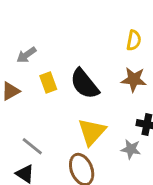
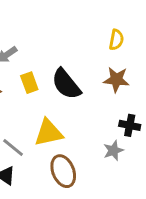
yellow triangle: (92, 132) -> (48, 133), moved, turned 36
gray star: (131, 149) -> (113, 150), turned -30

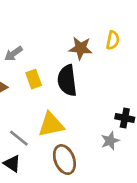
brown star: (116, 80) -> (81, 48), moved
black semicircle: (66, 84) -> (67, 80), turned 32

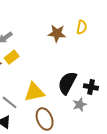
yellow rectangle: (34, 79) -> (12, 57), moved, turned 72
black semicircle: (67, 80) -> (67, 83), moved, turned 35

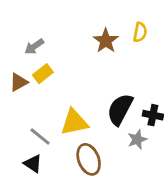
brown star: (57, 33) -> (106, 41), turned 30

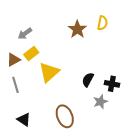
black semicircle: (120, 109) -> (88, 80), size x0.6
yellow triangle: (74, 122) -> (49, 72), moved, turned -30
gray line: (40, 137) -> (15, 85), moved, turned 35

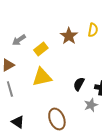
yellow rectangle: (31, 53) -> (41, 49), moved
yellow triangle: (49, 72) -> (42, 77), turned 30

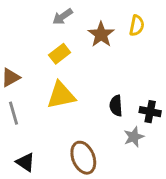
gray arrow: (19, 40) -> (63, 17), moved
black semicircle: (79, 84) -> (116, 106), turned -32

